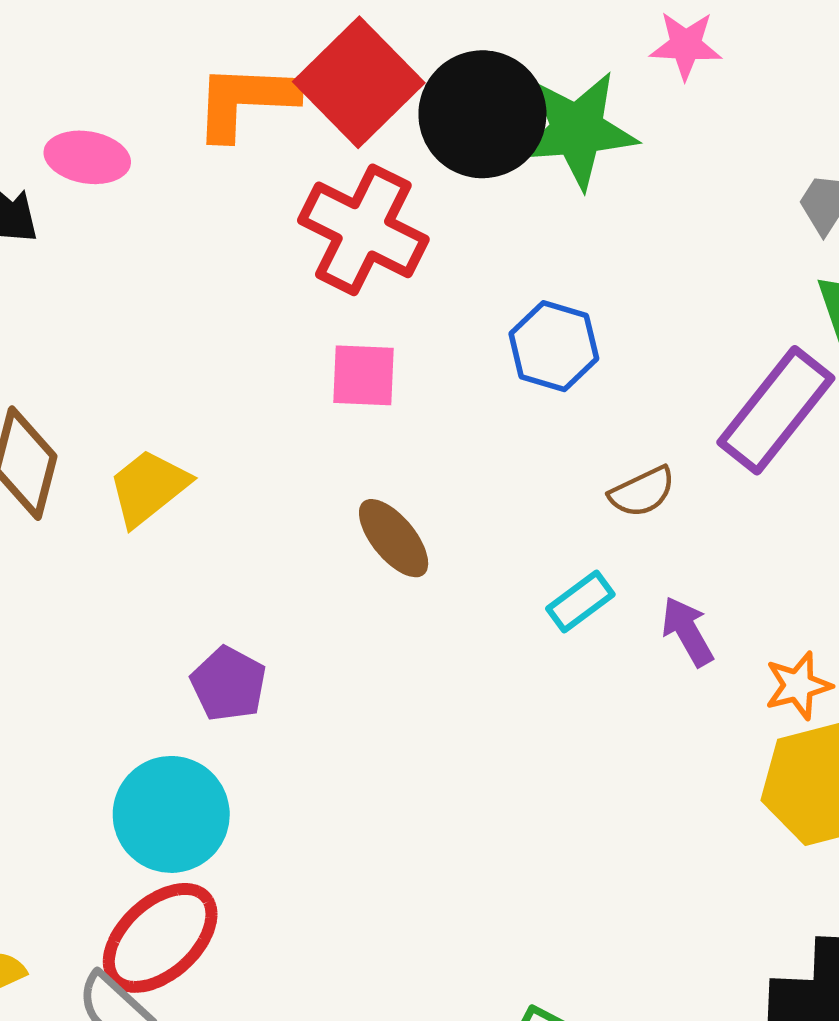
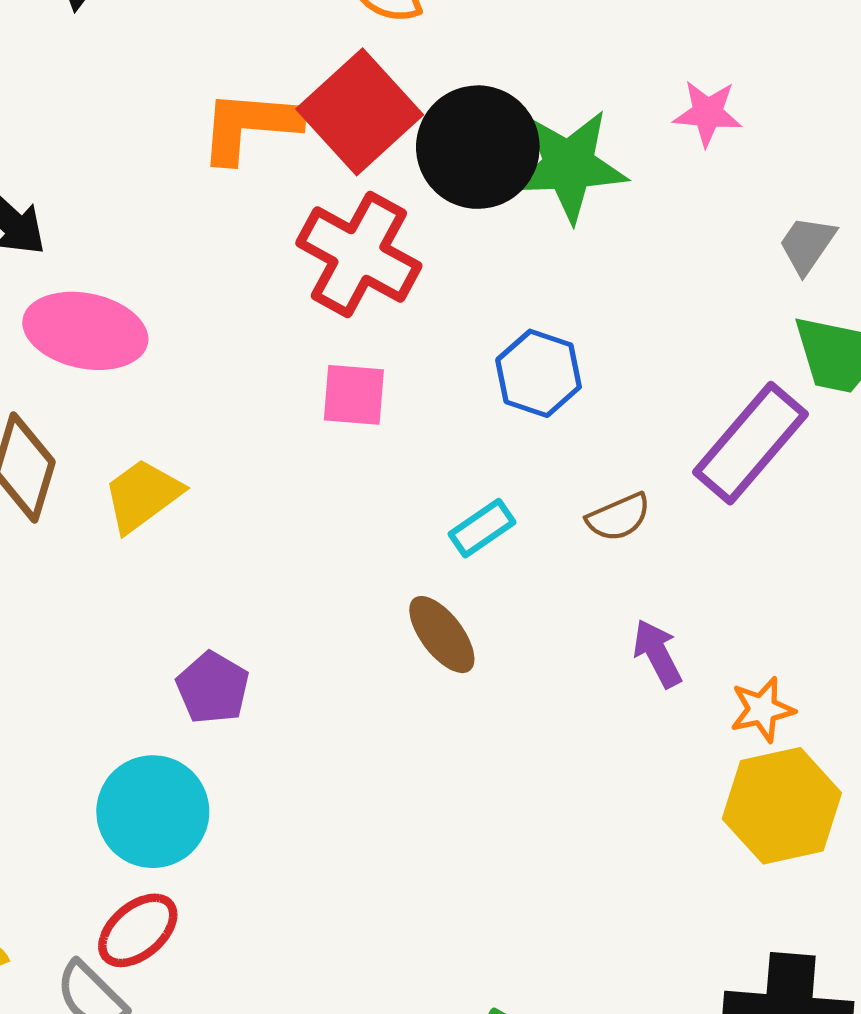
pink star: (686, 45) -> (708, 113), moved
pink ellipse: (87, 157) -> (85, 331), moved, size x1.5
brown ellipse: (394, 538) -> (442, 635), moved
cyan rectangle: (580, 602) -> (482, 528), moved
red ellipse: (160, 938) -> (138, 930), size x0.7

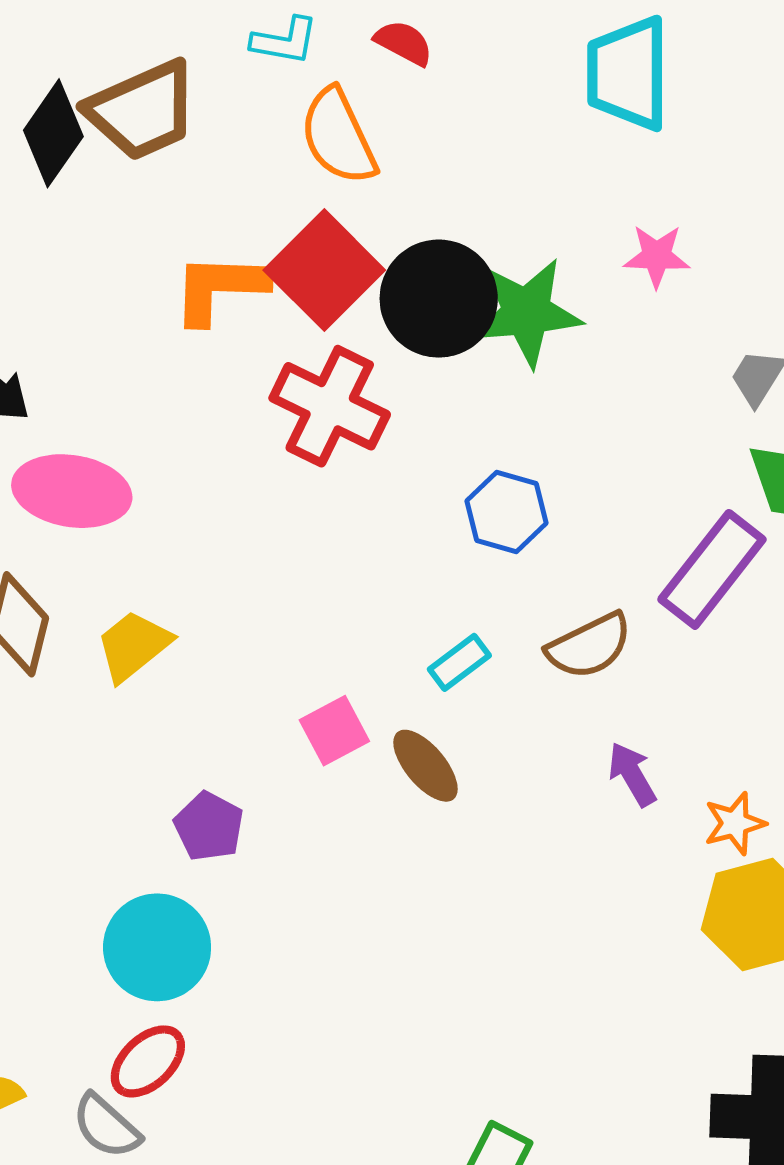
pink square: (354, 395) -> (334, 731), moved, turned -30
brown semicircle: (619, 517) -> (589, 646), size x1.4

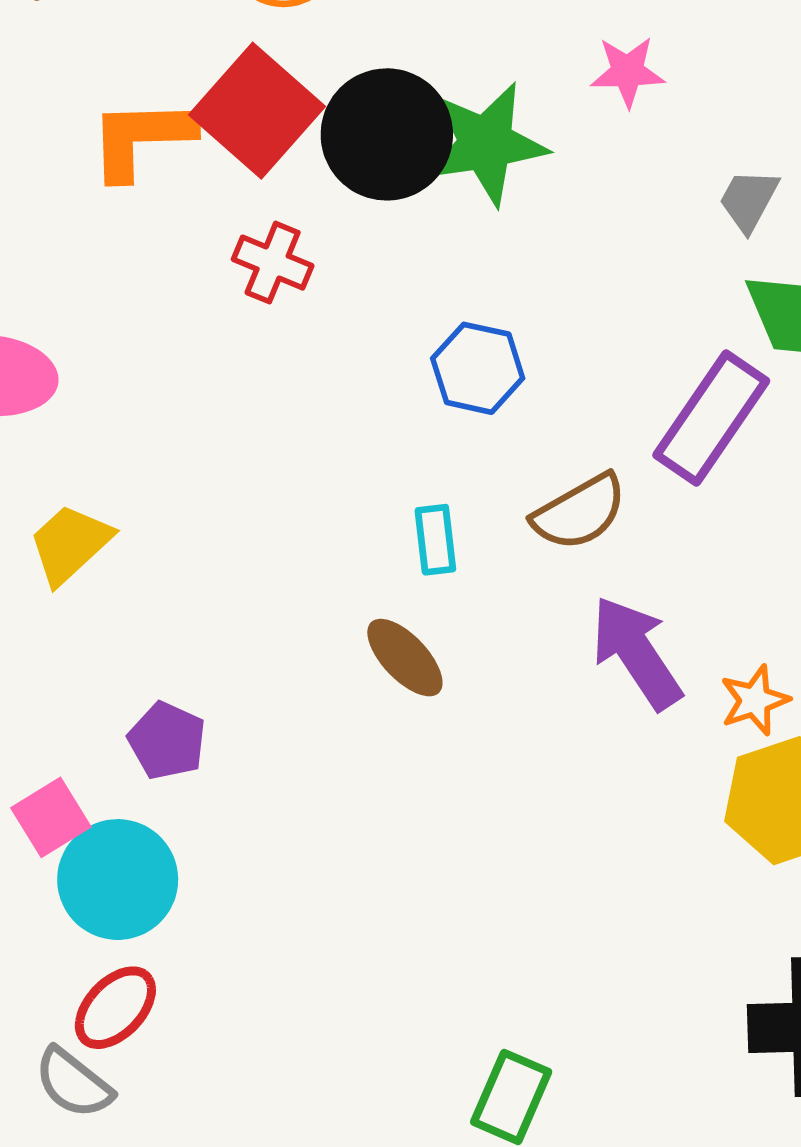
red cross: (330, 406) -> (273, 263), size x0.6
cyan rectangle: (459, 662) -> (435, 540), turned -56
pink square: (334, 731) -> (51, 817), moved
purple arrow: (632, 774) -> (637, 653), size x1.6

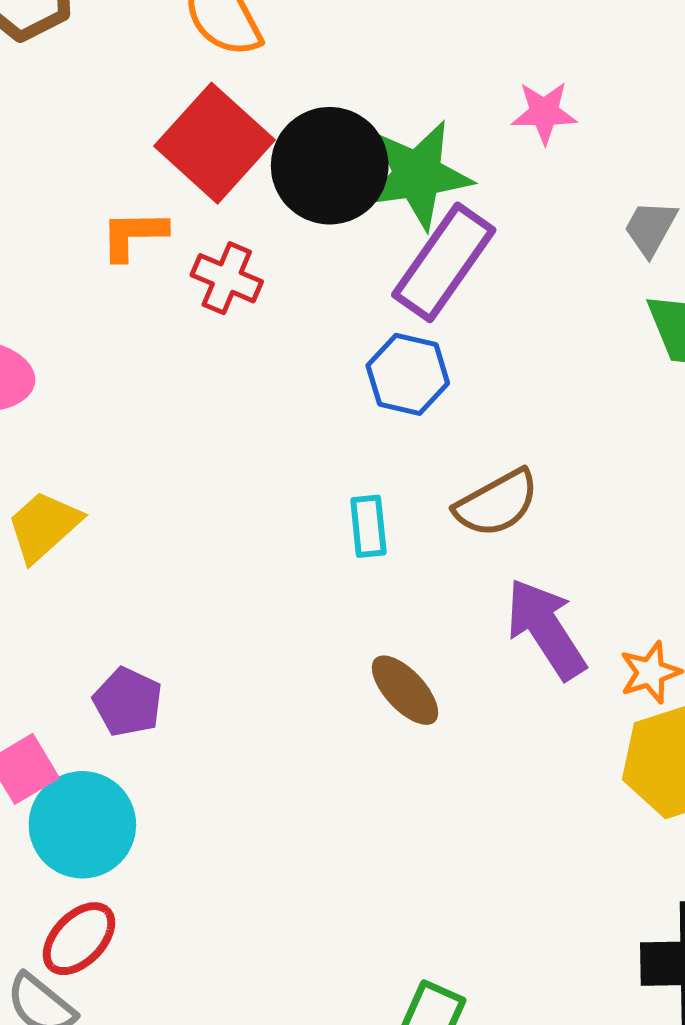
orange L-shape: (141, 138) -> (133, 235), moved, size x0.7
purple rectangle: (711, 418) -> (444, 262), moved
brown ellipse: (405, 658) -> (405, 690), moved

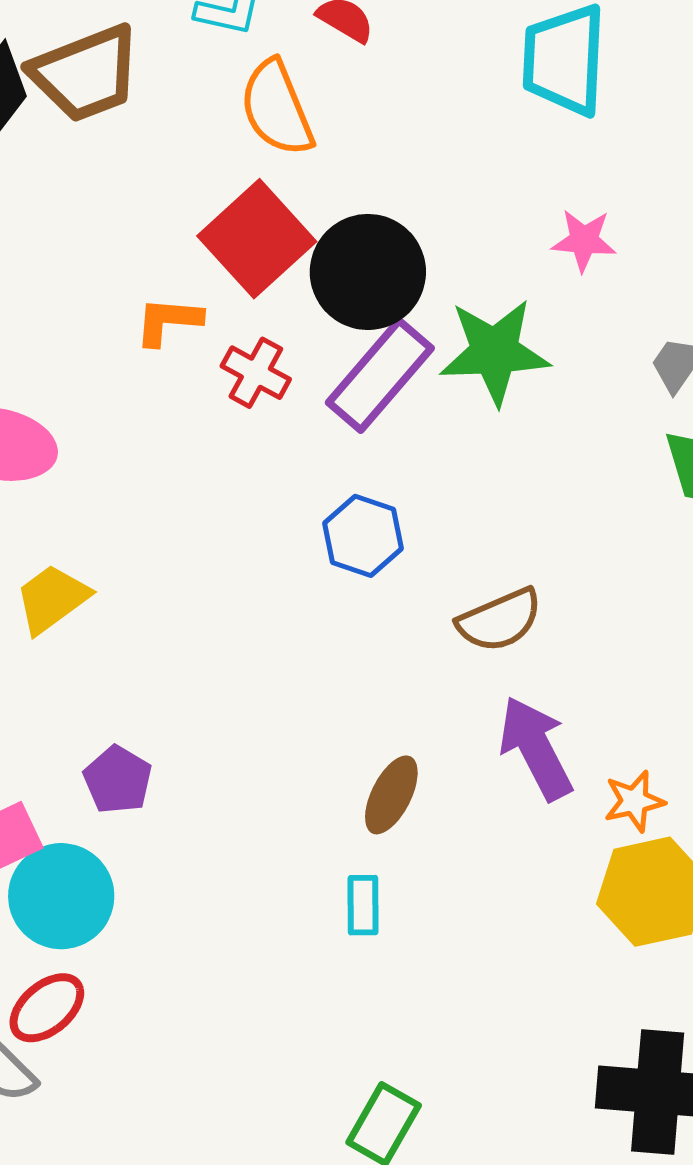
green star: (418, 175) -> (495, 352), moved
purple rectangle: (444, 262) -> (380, 375), moved
blue hexagon: (408, 374) -> (363, 536), moved
cyan rectangle: (368, 526) -> (363, 905), moved
brown ellipse: (405, 690) -> (391, 795), turned 64

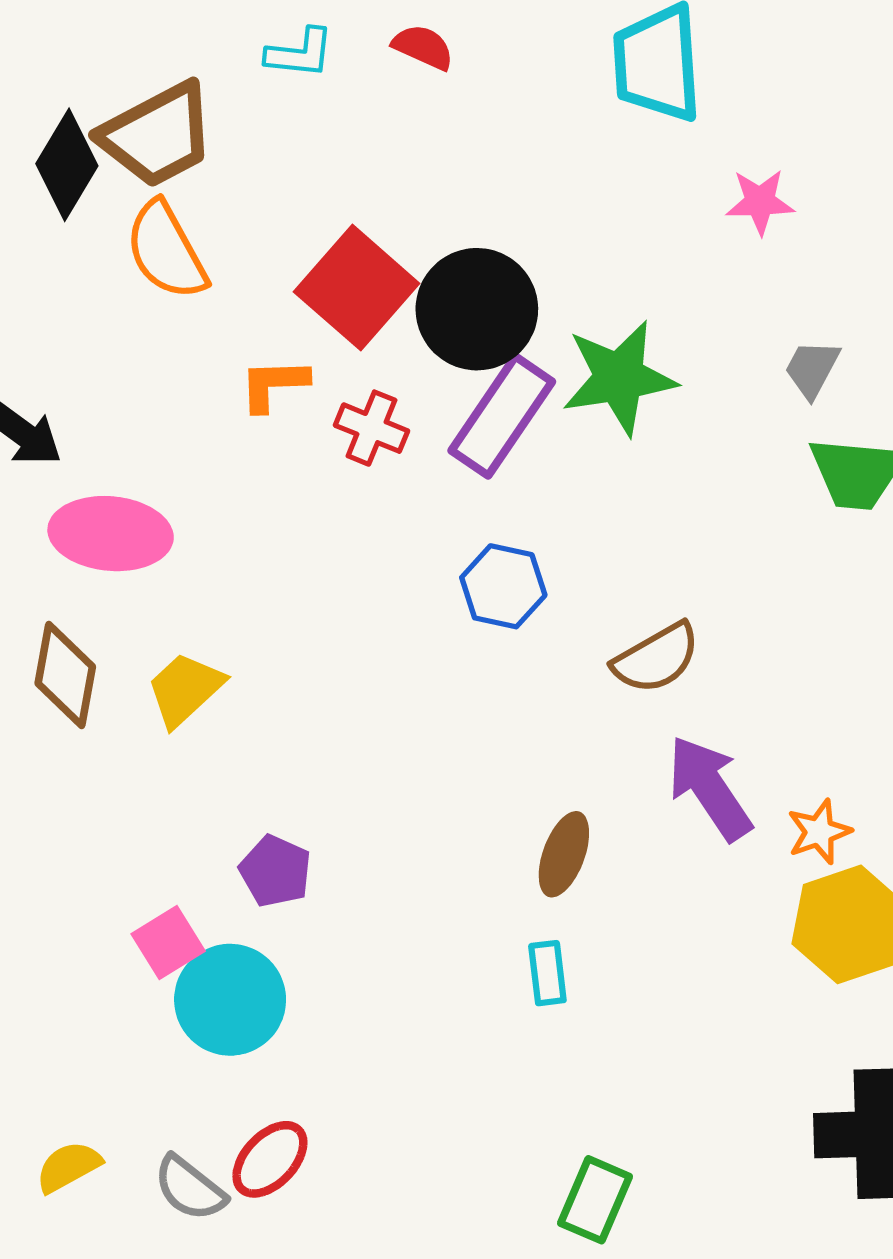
orange semicircle: (277, 108) -> (166, 251), moved
pink star: (584, 240) -> (760, 202), moved
red ellipse: (47, 1008) -> (270, 1159), moved

